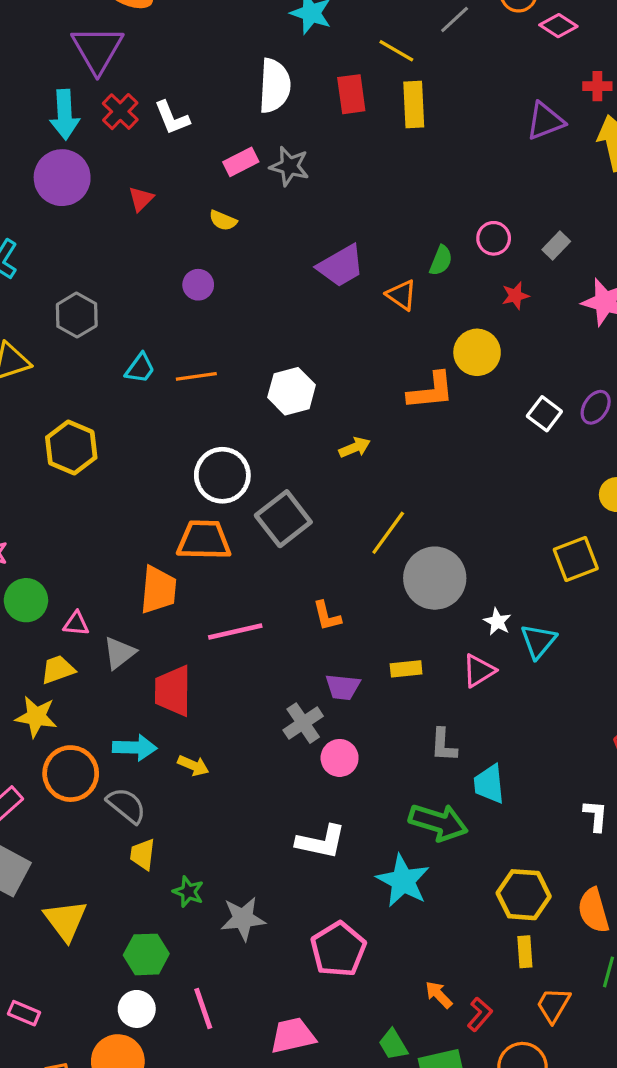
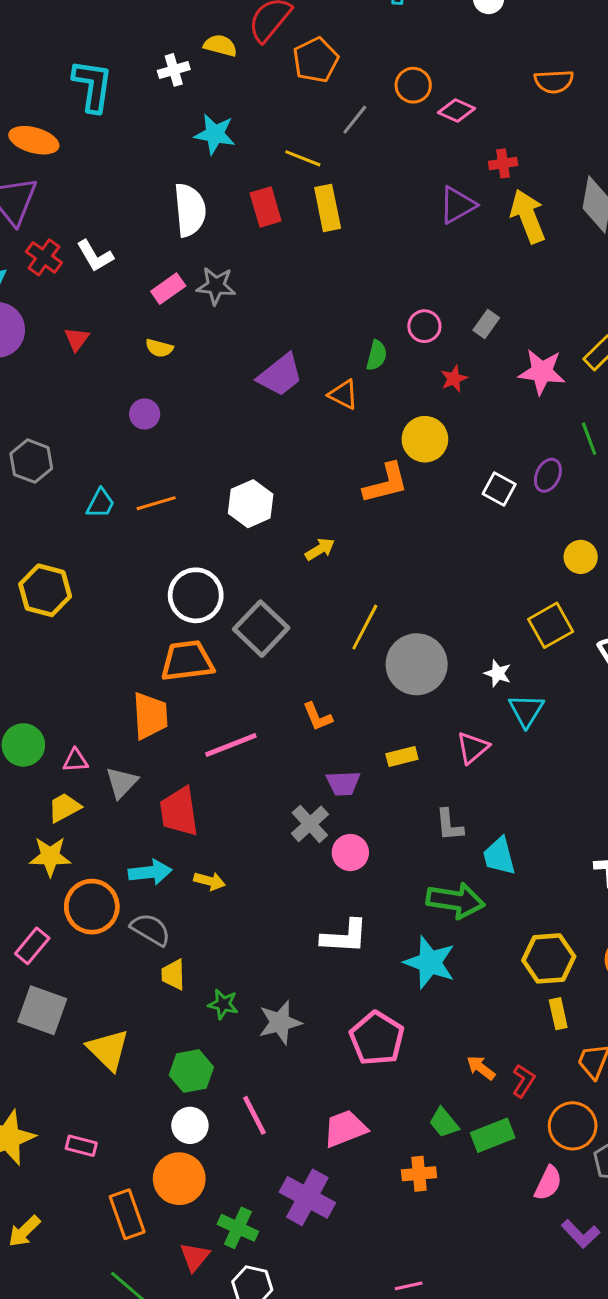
white star: (497, 622) -> (498, 673), moved

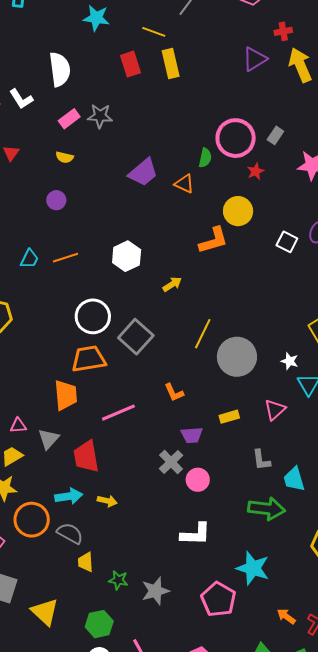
white semicircle: (190, 210) -> (60, 69), moved
pink circle: (424, 326) -> (236, 138), size x1.8
cyan star: (430, 962) -> (253, 568), moved

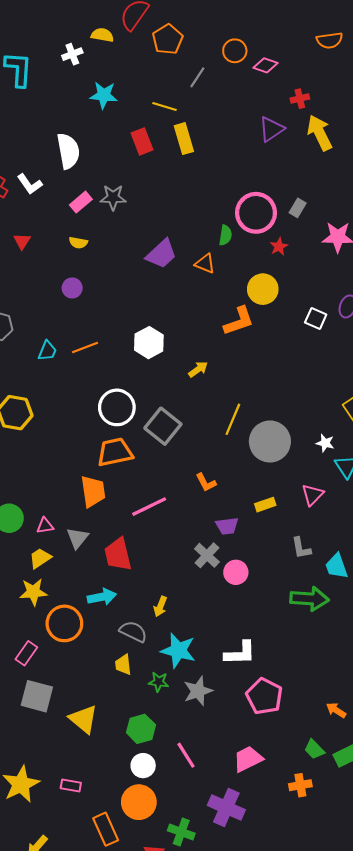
yellow arrow: (107, 501) -> (160, 606), moved, turned 102
gray semicircle: (70, 533) -> (133, 632), moved
white L-shape: (196, 534) -> (240, 653), moved
cyan star: (253, 568) -> (178, 650), moved

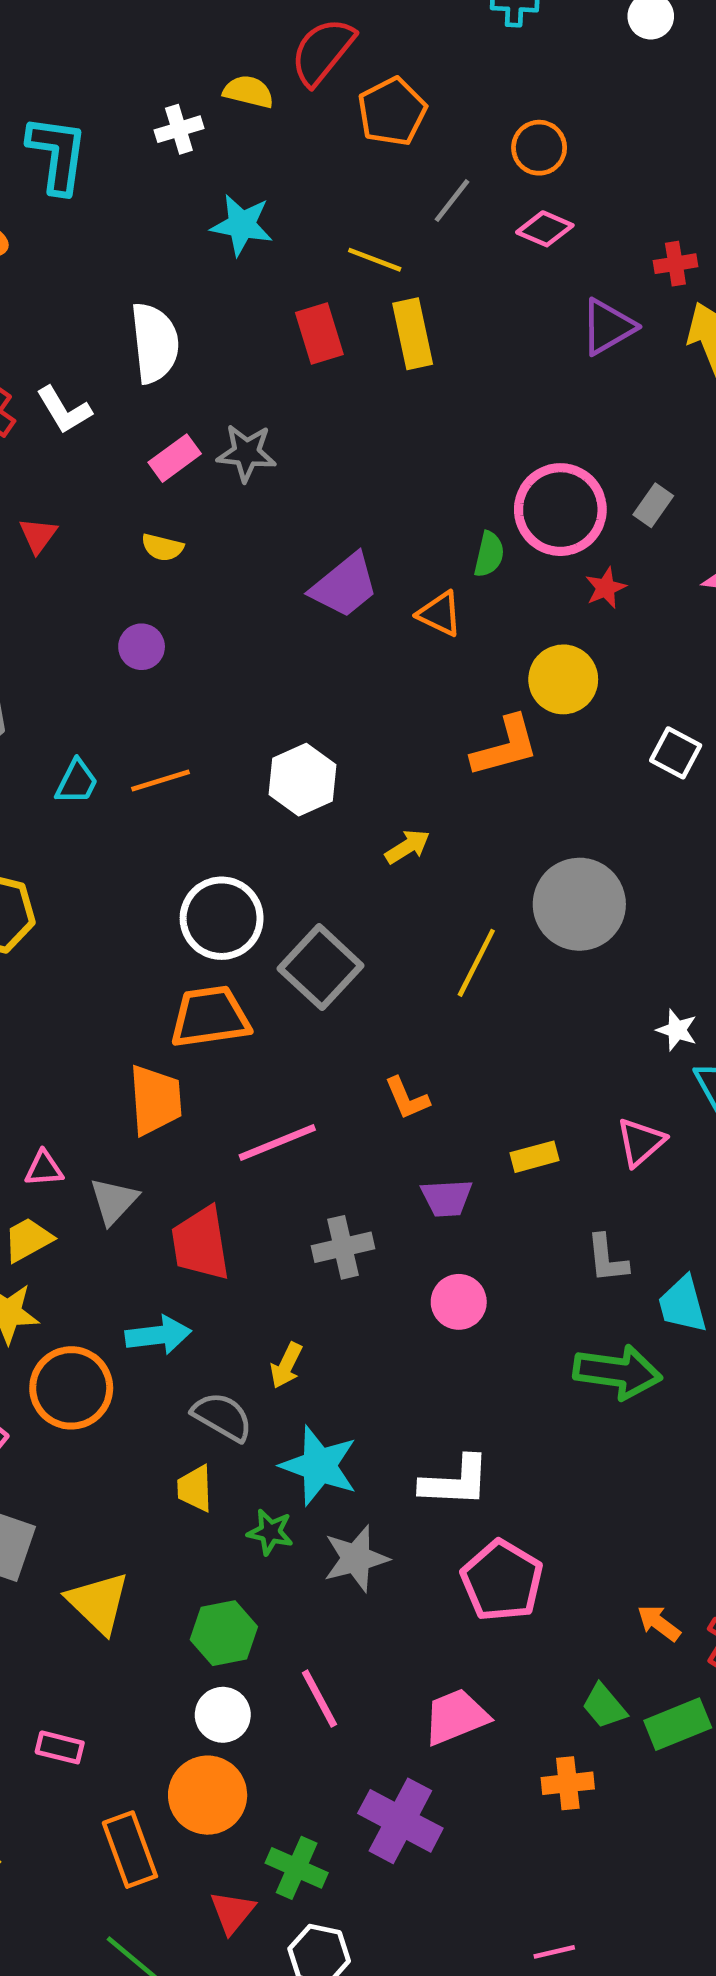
pink diamond: (265, 65) -> (545, 229), moved
gray circle: (270, 441) -> (579, 904), moved
gray cross: (207, 555) -> (343, 1247), moved, turned 30

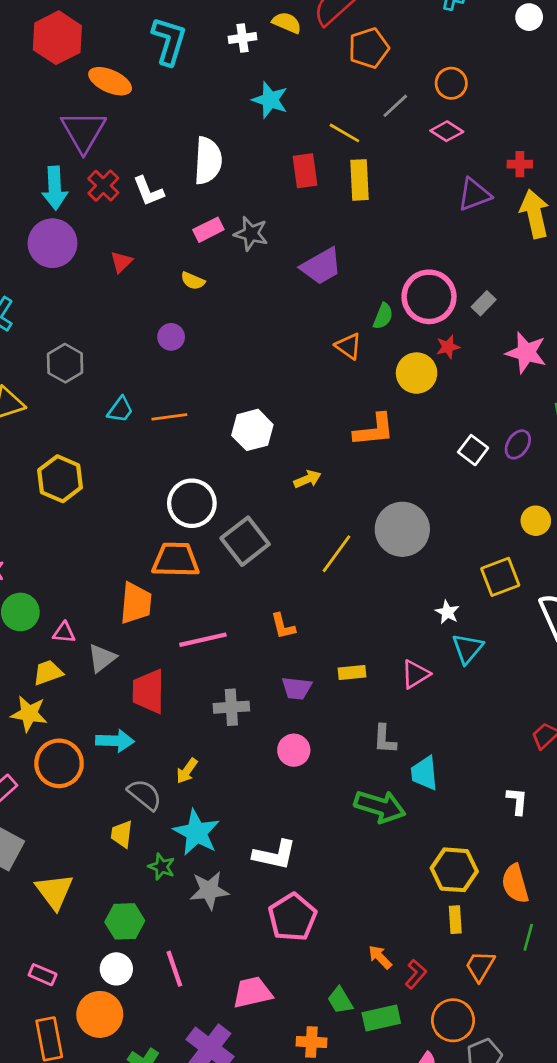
purple trapezoid: (344, 586) -> (321, 266), moved
yellow circle: (563, 679) -> (417, 373), moved
pink rectangle: (60, 1747) -> (43, 975), moved

